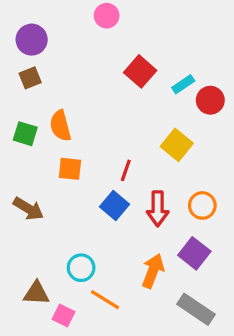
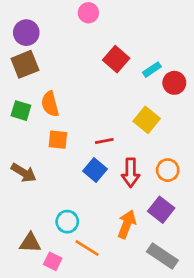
brown square: (30, 78) -> (25, 64), size x1.5
red line: (126, 170) -> (104, 141), turned 60

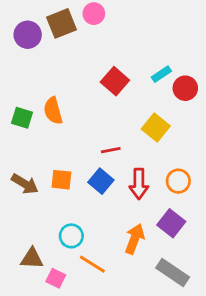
red square: (116, 59) -> (115, 81), moved
brown square: (25, 64) -> (61, 23), moved
orange square: (58, 140) -> (61, 180), moved

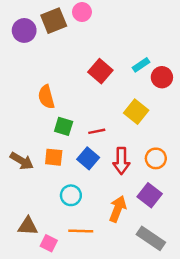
green square: (22, 118) -> (64, 126), moved
cyan circle: (71, 236) -> (71, 195), moved
orange line: (92, 264) -> (81, 231), turned -30

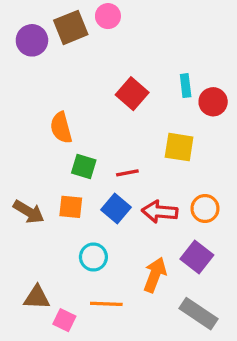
cyan rectangle: (141, 65) -> (186, 86), turned -63
yellow square: (136, 112) -> (179, 147), turned -30
red arrow: (121, 161) -> (160, 212), turned 95

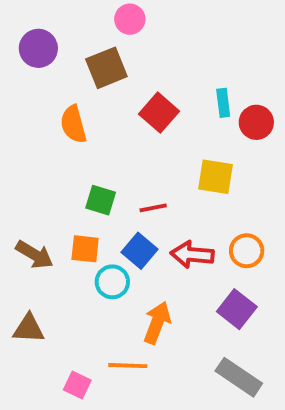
brown square: (71, 27) -> (106, 68), moved
orange semicircle: (61, 128) -> (73, 124), moved
cyan circle: (93, 257) -> (112, 282), moved
orange arrow: (155, 275) -> (157, 323), moved
brown triangle: (37, 297) -> (29, 329), moved

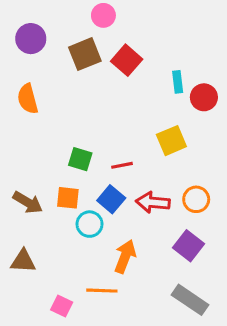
red square: (159, 113) -> (127, 60), moved
orange semicircle: (73, 124) -> (28, 99), moved
yellow square: (215, 177) -> (171, 141), turned -32

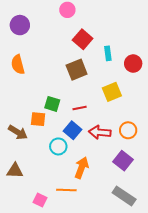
brown square: (85, 54) -> (77, 70), moved
cyan rectangle: (178, 82) -> (108, 53), moved
orange square: (68, 198) -> (38, 119), moved

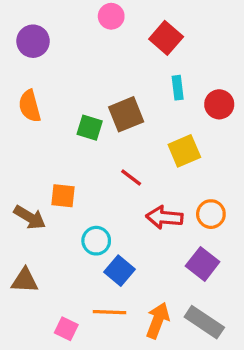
red square: (83, 39) -> (166, 38), moved
green square: (52, 104) -> (90, 128), moved
red line: (80, 108) -> (131, 177), turned 48
blue square: (72, 130) -> (119, 271), moved
orange arrow: (82, 168) -> (158, 320), moved

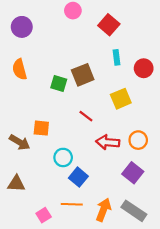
pink square: (66, 329) -> (44, 215), turned 32

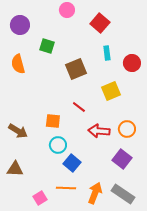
green square: (59, 83) -> (47, 46), moved
orange square: (41, 128) -> (53, 121), moved

